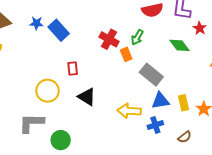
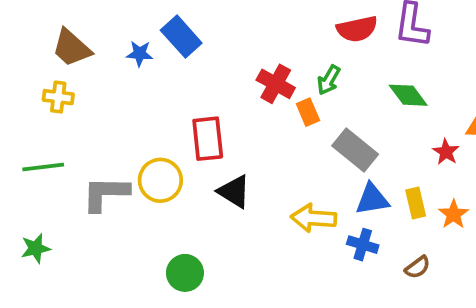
red star: (200, 28) -> (446, 152), moved
blue rectangle: (59, 30) -> (181, 37), moved
red rectangle: (73, 69) -> (208, 139), size x1.6
gray L-shape: (31, 123) -> (106, 194), moved
blue cross: (155, 125) -> (363, 245), turned 35

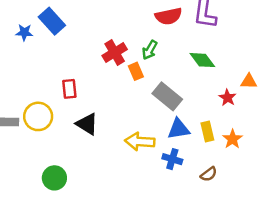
red cross: (276, 84) -> (115, 53), turned 30
red rectangle: (208, 139) -> (69, 89), size x0.7

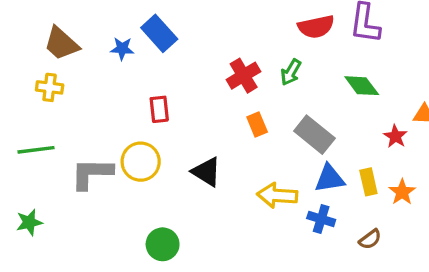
orange rectangle: (136, 71) -> (257, 125), moved
red rectangle: (69, 89) -> (159, 109), moved

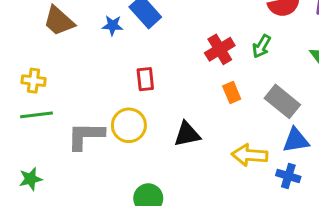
yellow cross: (50, 87) -> (34, 81), moved
black triangle: (206, 172) -> (187, 134), turned -44

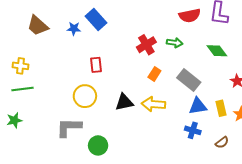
green arrow: (262, 46) -> (175, 43), turned -112
orange rectangle: (232, 93) -> (154, 74), turned 56
gray L-shape: (86, 136) -> (69, 127), moved
yellow arrow: (250, 155) -> (153, 104), moved
green star: (31, 179) -> (14, 120), moved

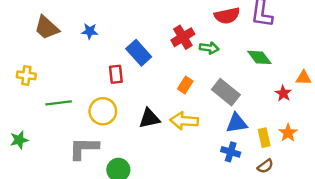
blue rectangle: (96, 20) -> (139, 53), moved
red cross: (146, 45) -> (183, 37), moved
green line: (22, 89) -> (59, 103), moved
yellow rectangle: (221, 108) -> (264, 138), moved

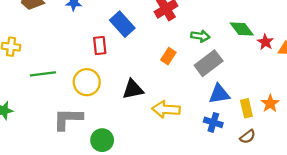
green arrow: (209, 48) -> (200, 36), moved
gray rectangle: (226, 92) -> (209, 63), turned -76
red star: (283, 93) -> (265, 42), moved
yellow arrow: (184, 121) -> (166, 109), moved

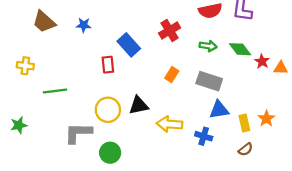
green arrow: (200, 36) -> (208, 46), moved
gray rectangle: (209, 63) -> (209, 81), turned 55
yellow circle: (87, 82) -> (108, 110), moved
blue cross: (213, 122) -> (204, 136), moved

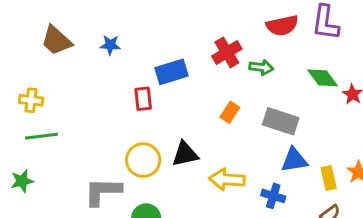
blue rectangle: (129, 45) -> (172, 72), turned -65
green arrow: (208, 46) -> (261, 67), moved
green line: (55, 91) -> (41, 136), moved

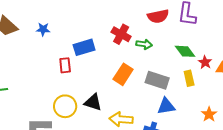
red cross: (227, 52) -> (121, 34), turned -30
orange rectangle: (230, 112) -> (123, 74), size x1.5
black triangle: (185, 154) -> (93, 102), turned 30
yellow rectangle: (329, 178) -> (189, 78), moved

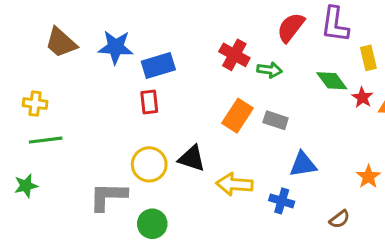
red semicircle: (158, 16) -> (291, 27), turned 140
blue star: (43, 29) -> (116, 47), size x1.6
blue rectangle: (84, 47) -> (158, 65), moved
yellow rectangle: (189, 78) -> (368, 58), moved
gray rectangle: (157, 80) -> (276, 120), moved, size x0.7

